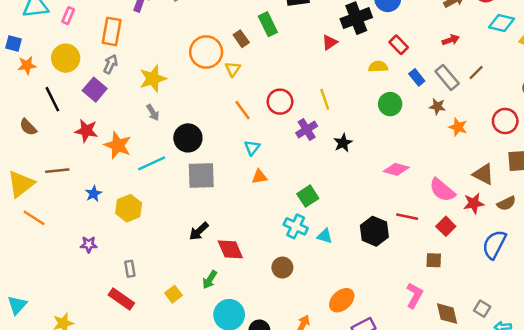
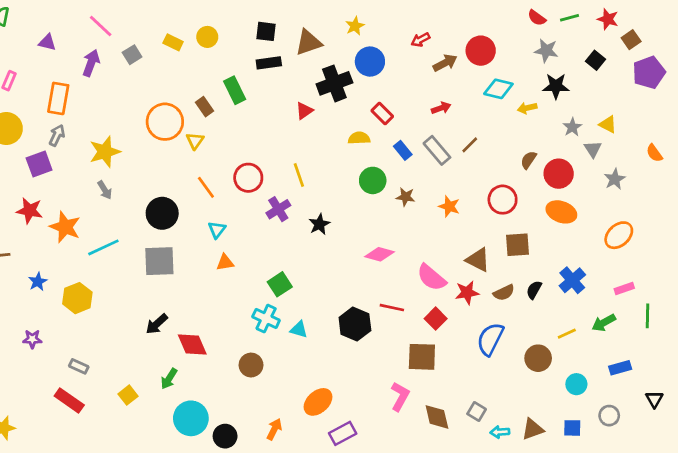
purple square: (95, 90) -> (39, 164), turned 30
brown star: (437, 106) -> (405, 197), moved
black circle: (188, 138) -> (162, 213), moved
brown square: (434, 260) -> (422, 357), size x1.6
gray rectangle: (130, 269) -> (79, 366), turned -56

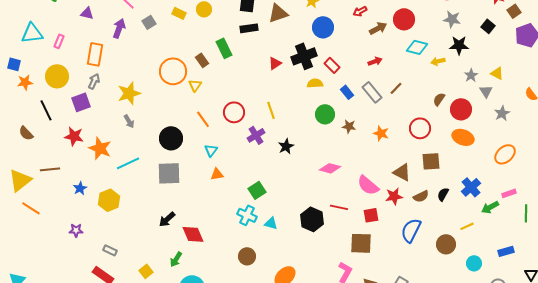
black cross: (334, 83) -> (304, 56), moved
red square: (436, 319) -> (371, 215), turned 35
green arrow: (604, 323) -> (490, 207), moved
brown circle: (251, 365) -> (247, 256), moved

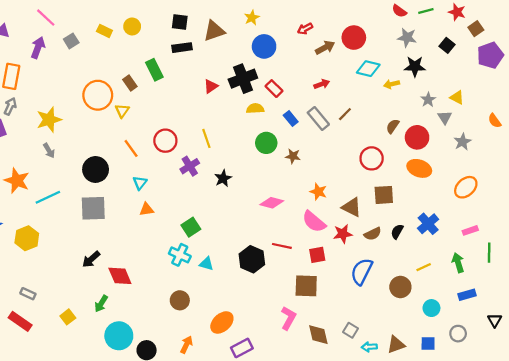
orange star: (381, 133) -> (318, 192), moved
green arrow: (490, 207) -> (458, 263), moved, turned 102

